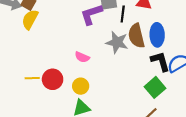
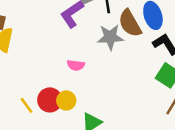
yellow line: (32, 78) -> (26, 105), turned 72
yellow circle: (81, 86) -> (66, 100), moved

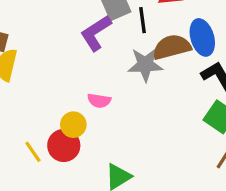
brown semicircle: (130, 23) -> (172, 47), turned 104
yellow circle: (66, 100) -> (73, 125), moved

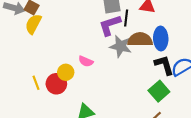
purple L-shape: (96, 33) -> (110, 25), moved

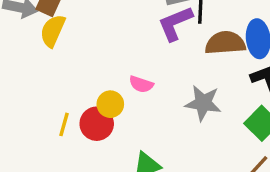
gray star: (121, 46) -> (203, 103), moved
yellow line: (36, 83) -> (64, 124), turned 40

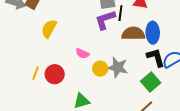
yellow semicircle: (53, 31) -> (49, 29), moved
yellow circle: (110, 104) -> (100, 69), moved

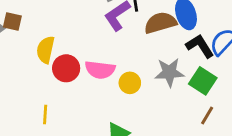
pink semicircle: (82, 53) -> (100, 70), size x1.5
gray star: (118, 67) -> (169, 72), moved
red circle: (55, 74) -> (66, 68), moved

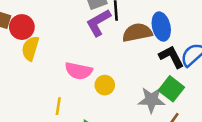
red circle: (66, 68) -> (22, 27), moved
gray star: (169, 72) -> (151, 100), moved
yellow line: (45, 115) -> (58, 106), moved

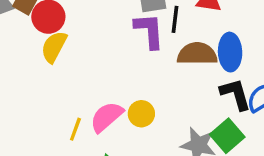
purple L-shape: (98, 23) -> (149, 31), turned 104
pink semicircle: (79, 71) -> (107, 117), moved, turned 116

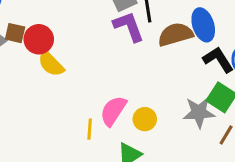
yellow semicircle: (54, 47) -> (51, 64), turned -56
yellow circle: (141, 114) -> (145, 119), moved

